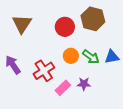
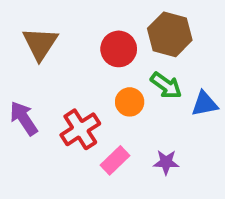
green arrow: (91, 57) -> (166, 85), moved
purple star: (84, 84) -> (166, 162), moved

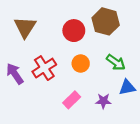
green arrow: (166, 85) -> (116, 62), moved
blue triangle: (204, 104) -> (127, 87), moved
red cross: (80, 129) -> (44, 68), moved

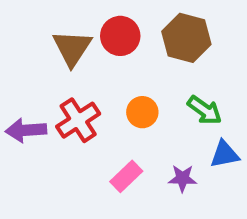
brown triangle: (25, 27) -> (72, 48), moved
red circle: (74, 31) -> (120, 36), moved
purple arrow: (15, 74) -> (26, 130), turned -60

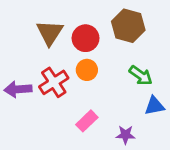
red circle: (120, 36) -> (86, 38), moved
orange circle: (142, 112) -> (87, 70), moved
purple star: (182, 178) -> (126, 135), moved

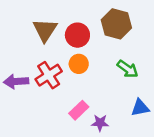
blue triangle: (154, 106) -> (140, 108), moved
purple star: (126, 135) -> (100, 123), moved

